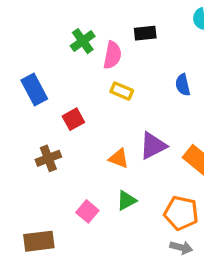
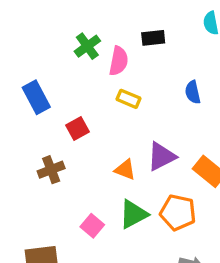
green triangle: (126, 201) -> (133, 214), size x1.4
orange pentagon: (181, 213) -> (178, 213), moved

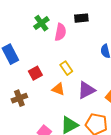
yellow rectangle: (129, 99) -> (66, 68), moved, turned 32
orange triangle: (125, 170) -> (58, 89), moved

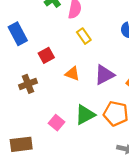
yellow rectangle: (66, 68) -> (84, 36), moved

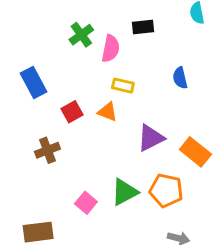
yellow rectangle: (84, 36) -> (123, 86), turned -42
orange triangle: (72, 74) -> (108, 112), moved

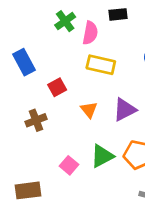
yellow rectangle: (123, 86) -> (101, 65), size x1.5
orange triangle: (108, 112) -> (89, 110), moved, turned 30

